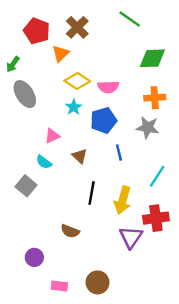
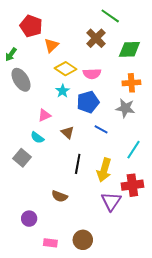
brown cross: (77, 27) -> (96, 38), moved
blue line: (119, 152) -> (101, 129), turned -48

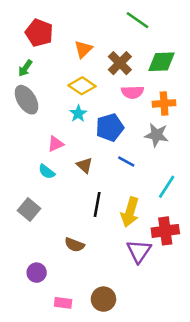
brown cross: (96, 38) -> (120, 63), moved
orange triangle: (51, 45) -> (83, 49), moved
green arrow: (11, 54) -> (25, 68), moved
pink semicircle: (92, 74) -> (133, 92), moved
gray square: (22, 158) -> (29, 209), moved

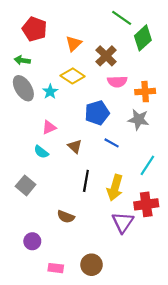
green diamond: (162, 62) -> (143, 38), moved, turned -40
green arrow: (25, 68) -> (22, 60), turned 64
cyan star: (78, 114) -> (50, 92), moved

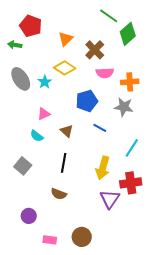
green arrow: (22, 60) -> (15, 45), moved
black line: (86, 181) -> (64, 163), moved

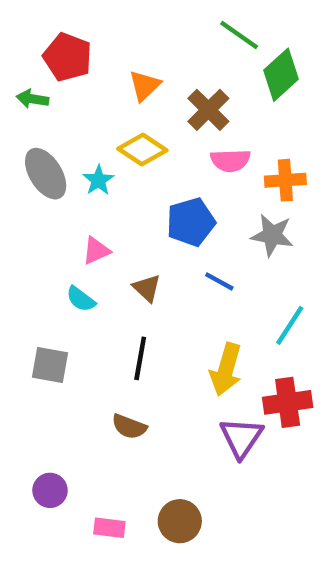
gray square: (23, 166) -> (50, 365), turned -30
purple circle: (29, 216) -> (50, 490), moved

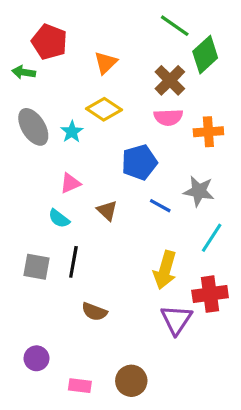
brown cross: (208, 110) -> (170, 80), moved
gray star: (272, 235) -> (199, 191), moved
black line: (140, 358) -> (73, 262), moved

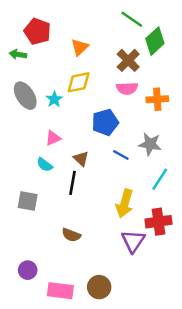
yellow diamond: (104, 109) -> (79, 82), turned -45
black line: (73, 262) -> (72, 183), moved
pink rectangle: (80, 386) -> (60, 291), size x1.5

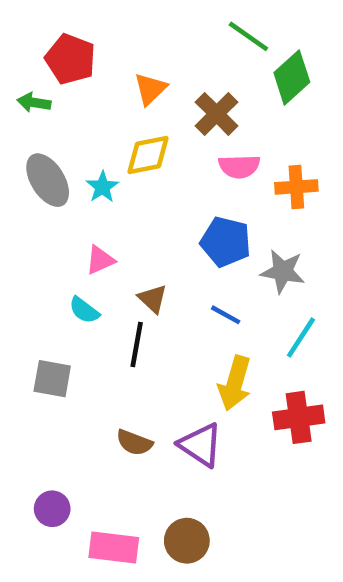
brown cross: (128, 60) -> (217, 114), moved
blue pentagon: (105, 122) -> (226, 242), moved, turned 30
blue line: (121, 155) -> (226, 315), moved
purple triangle: (133, 241) -> (201, 445), moved, turned -30

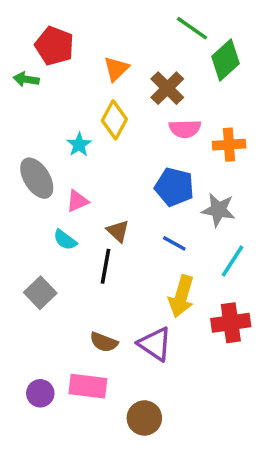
yellow diamond: (148, 155) -> (114, 120), turned -51
gray ellipse: (48, 180) -> (37, 178), moved
gray square: (52, 379) -> (40, 293), turned 36
pink rectangle: (114, 548) -> (88, 386), moved

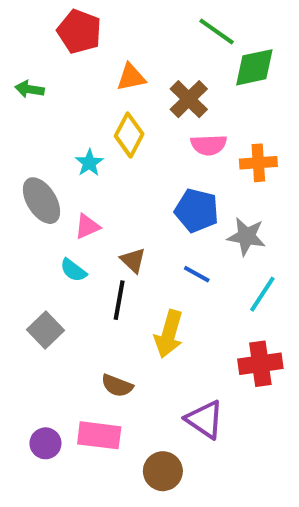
red pentagon: (54, 46) -> (79, 31), moved
green diamond: (225, 60) -> (254, 67), turned 30
orange triangle: (116, 69) -> (131, 77), turned 32
yellow arrow: (181, 296) -> (169, 334), moved
purple triangle: (155, 344) -> (205, 419), moved

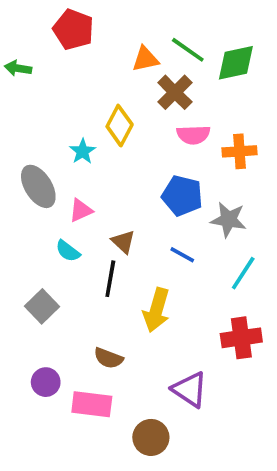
green line: (217, 31) -> (188, 50), moved
orange triangle: (131, 77) -> (145, 59), moved
green arrow: (30, 89) -> (18, 68), moved
purple circle: (45, 443) -> (46, 382), moved

